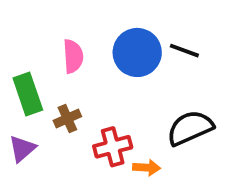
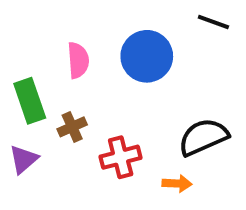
black line: (184, 51) -> (213, 22), moved
orange arrow: (147, 168) -> (177, 183), moved

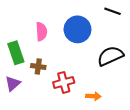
brown cross: (72, 127) -> (38, 67), turned 32
black semicircle: (203, 137) -> (110, 56), moved

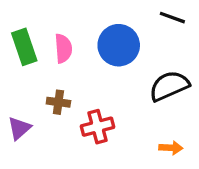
green rectangle: (16, 53) -> (24, 47), moved
orange arrow: (93, 96) -> (171, 148), moved

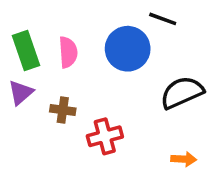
black line: (172, 18) -> (163, 19), moved
purple triangle: (19, 128) -> (21, 93), moved

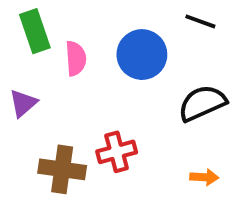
black line: (163, 19) -> (200, 21), moved
green rectangle: (26, 50) -> (35, 31), moved
brown cross: (63, 110) -> (62, 169), moved, size x1.6

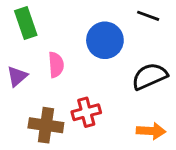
pink semicircle: (76, 58) -> (56, 65), moved
orange arrow: (204, 177) -> (151, 131), size x1.4

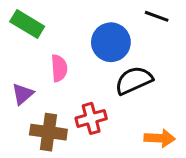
green rectangle: (26, 23) -> (27, 24), turned -40
purple triangle: (17, 76) -> (23, 94), moved
black semicircle: (150, 76) -> (134, 80), moved

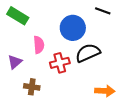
red cross: (91, 118) -> (60, 63), moved
brown cross: (48, 132) -> (32, 87), size x0.7

